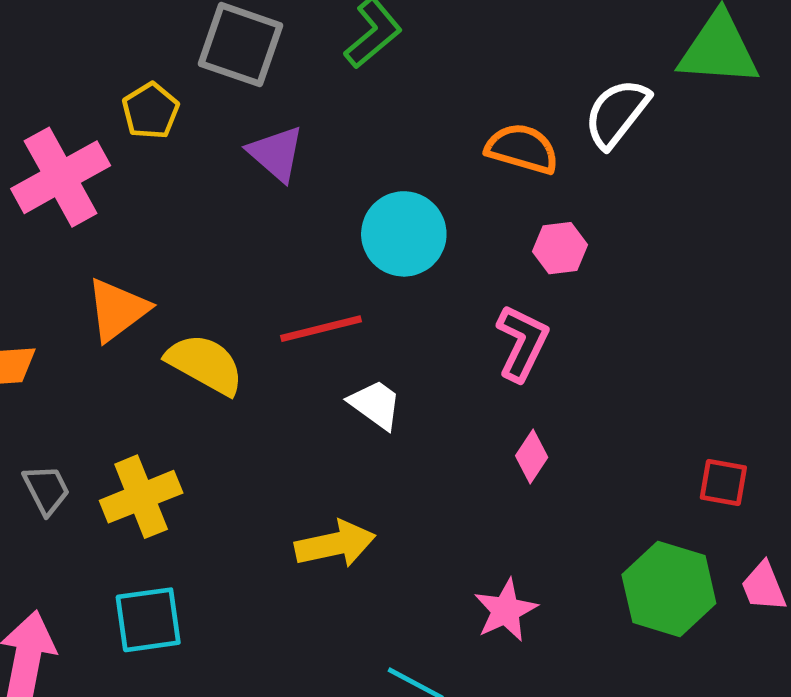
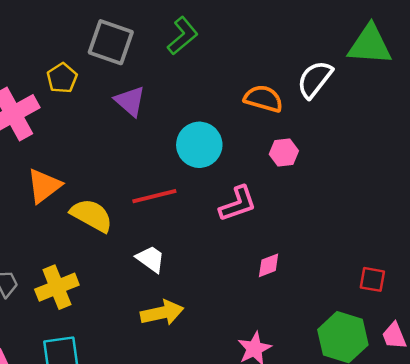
pink L-shape: (522, 343) -> (238, 204), moved, turned 45
white trapezoid: (375, 404) -> (151, 259), moved
pink diamond: (532, 456) -> (269, 265), turned 36

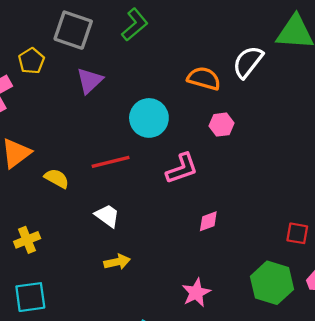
purple triangle: (130, 101) -> (90, 81), turned 36
yellow semicircle: (92, 215) -> (57, 178), size x0.7
yellow cross: (57, 287) -> (27, 240), size x0.7
yellow arrow: (162, 313) -> (117, 262), size x0.7

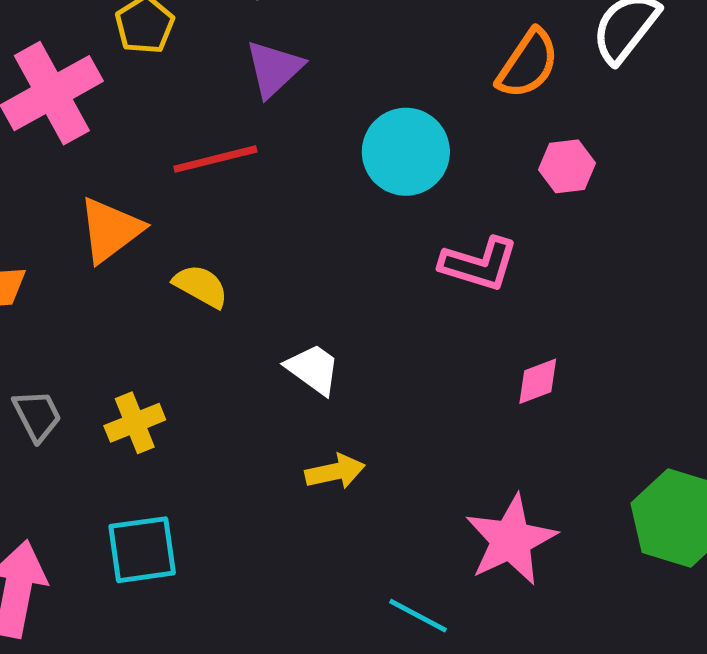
orange semicircle: (204, 78) -> (528, 64), turned 108
red line: (111, 162) -> (215, 159), moved
pink L-shape: (182, 169) -> (479, 264), turned 36
pink star: (196, 293) -> (511, 540), size x1.4

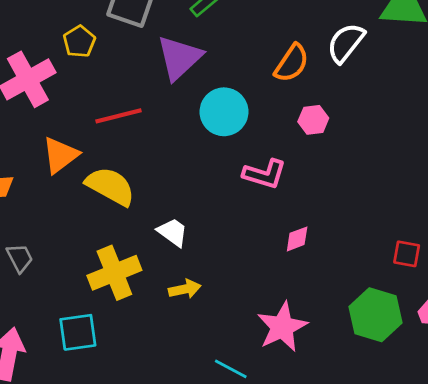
purple triangle: (274, 69) -> (179, 58), moved, size x1.4
yellow semicircle: (201, 286) -> (110, 186), size x1.6
yellow cross: (135, 423) -> (114, 273), moved, size x1.6

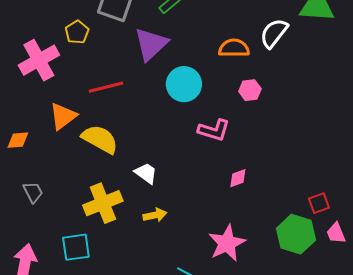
orange semicircle: (292, 63) -> (234, 48), turned -124
red square: (407, 254) -> (319, 203), moved, turned -30

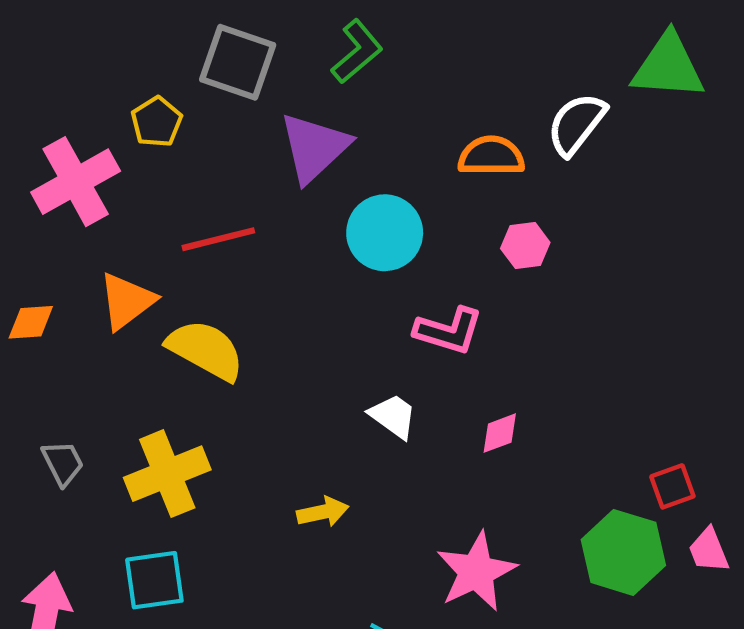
orange diamond: (18, 140) -> (31, 322), moved
white trapezoid: (146, 173) -> (393, 416), moved
yellow cross: (103, 203) -> (167, 474), moved

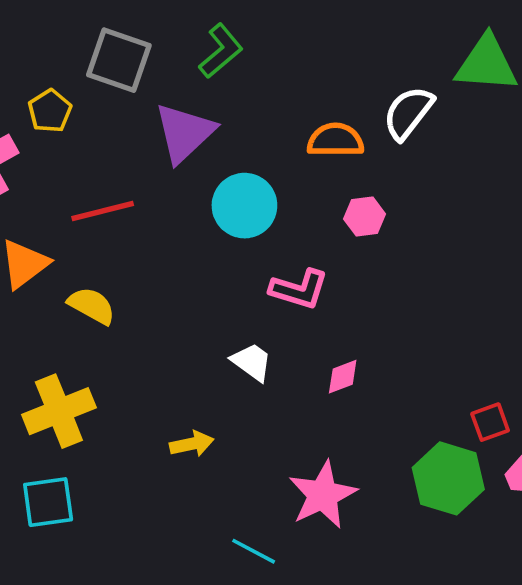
yellow semicircle: (206, 350) -> (92, 306), size x0.7

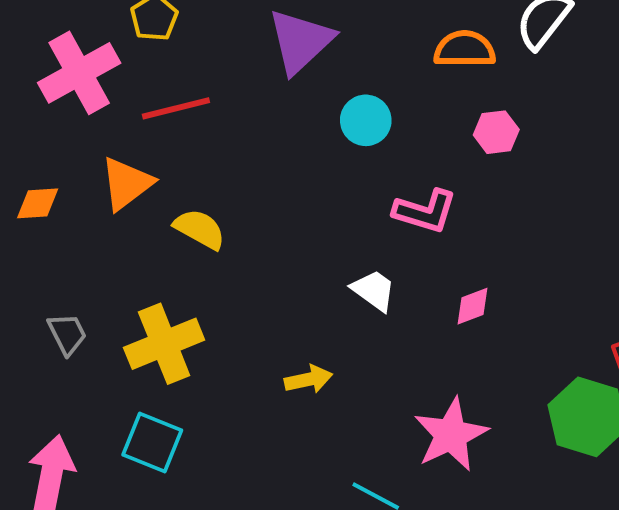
cyan circle: (244, 206) -> (366, 120), size x0.7
red line: (103, 211) -> (176, 108), moved
cyan square: (48, 502) -> (152, 443), turned 30

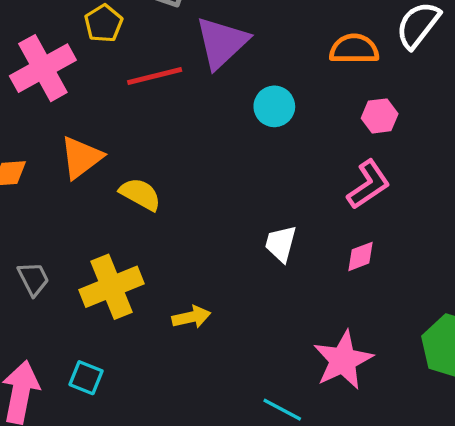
red line: (176, 108) -> (155, 76), moved
pink L-shape: (425, 211) -> (368, 185), moved, turned -51
white trapezoid: (374, 290) -> (281, 244), turned -111
yellow arrow: (308, 379) -> (191, 317), moved
cyan square: (152, 443) -> (86, 378), moved, size x0.7

